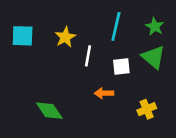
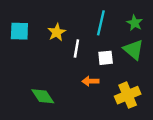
yellow cross: (147, 109) -> (128, 95), size x1.5

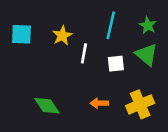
orange arrow: (90, 81) -> (99, 103), moved

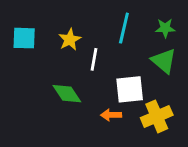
green star: (148, 25) -> (165, 28), turned -30
white square: (116, 64) -> (130, 89), moved, size x1.5
green diamond: (47, 106) -> (67, 94), moved

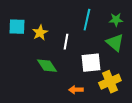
yellow star: (70, 39) -> (40, 33), moved
orange arrow: (111, 115) -> (76, 90), moved

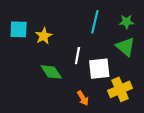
white line: (66, 42) -> (77, 56), moved
orange arrow: (76, 90) -> (83, 98), turned -120

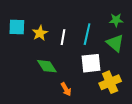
cyan line: (95, 22) -> (87, 34), moved
white line: (77, 56) -> (63, 37), moved
orange arrow: (83, 98) -> (66, 89), moved

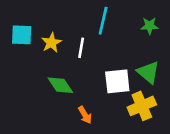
cyan line: (87, 34) -> (103, 21), moved
green triangle: (115, 43) -> (148, 72), moved

